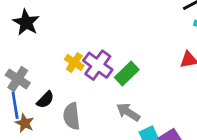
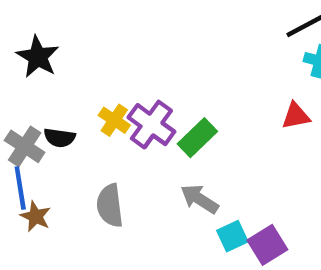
black semicircle: (45, 100) -> (60, 138), moved, turned 54

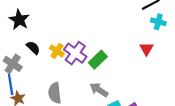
red triangle: (296, 116) -> (146, 49), turned -48
black semicircle: (60, 138) -> (33, 48), moved, turned -144

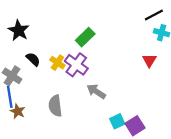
green rectangle: (98, 60) -> (85, 37), moved
gray arrow: (99, 90) -> (96, 91), moved

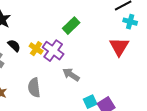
green rectangle: (85, 37) -> (71, 26), moved
red triangle: (149, 60) -> (119, 47), size x1.5

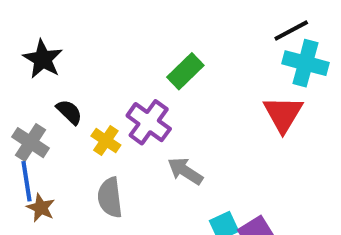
cyan cross: (130, 22) -> (305, 63), size x1.5
yellow cross: (36, 49) -> (106, 141), moved

